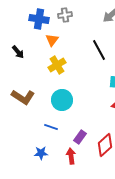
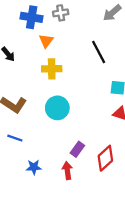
yellow cross: (57, 65) -> (52, 69), turned 30
blue line: (51, 127) -> (15, 138), moved

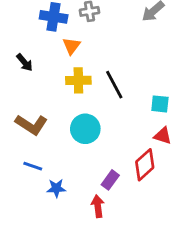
black line: (99, 52) -> (114, 85), moved
red diamond: (105, 158) -> (145, 165), moved
blue star: (34, 167) -> (56, 188), moved

